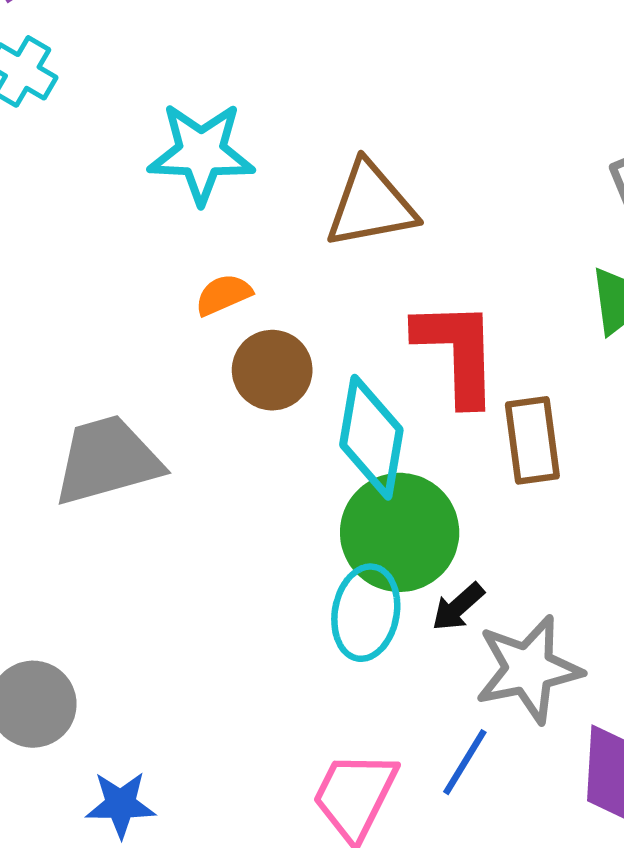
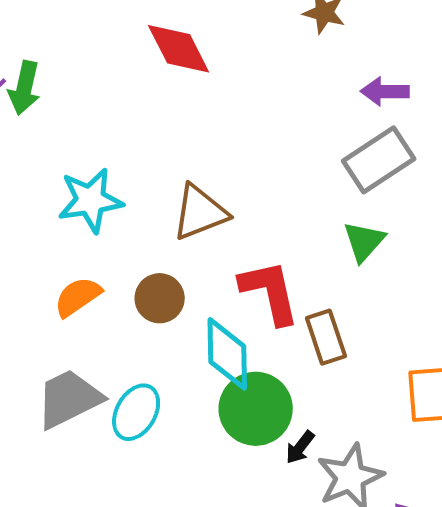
orange semicircle: (223, 295) -> (78, 297), moved, size x1.4
brown circle: (272, 370) -> (160, 298), moved
cyan ellipse: (366, 613) -> (136, 412), moved, turned 30

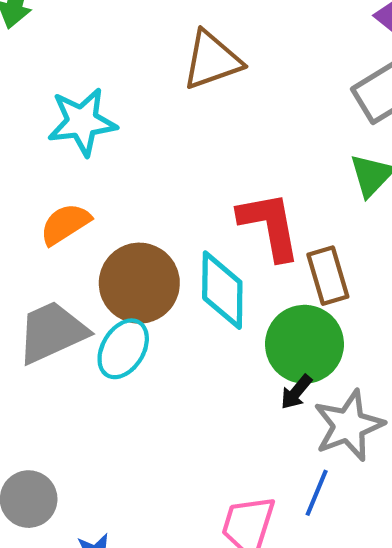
brown triangle: (200, 212) -> (212, 60), moved
brown circle: (160, 298) -> (139, 283), moved, size x1.5
green circle: (256, 409) -> (304, 344), moved

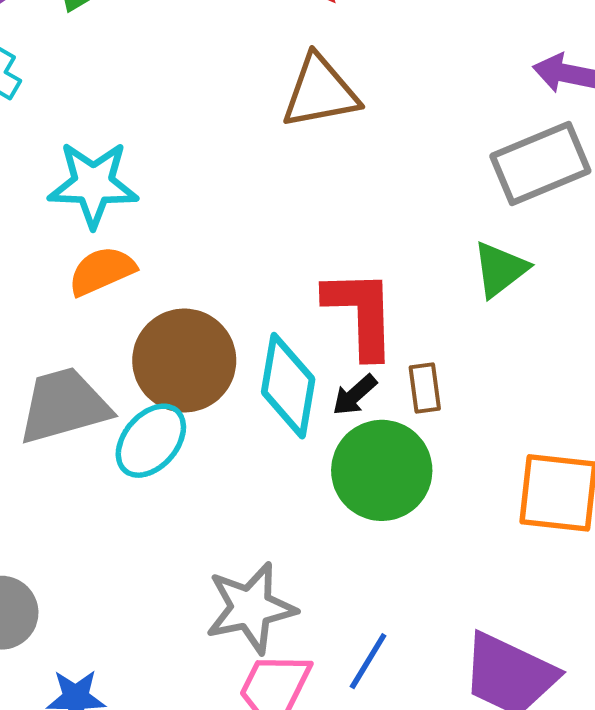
cyan star: (82, 122) -> (93, 184), moved
brown rectangle: (328, 276) -> (425, 388), size x0.7
black arrow: (296, 392) -> (355, 395), moved
gray star: (349, 425) -> (251, 608), moved

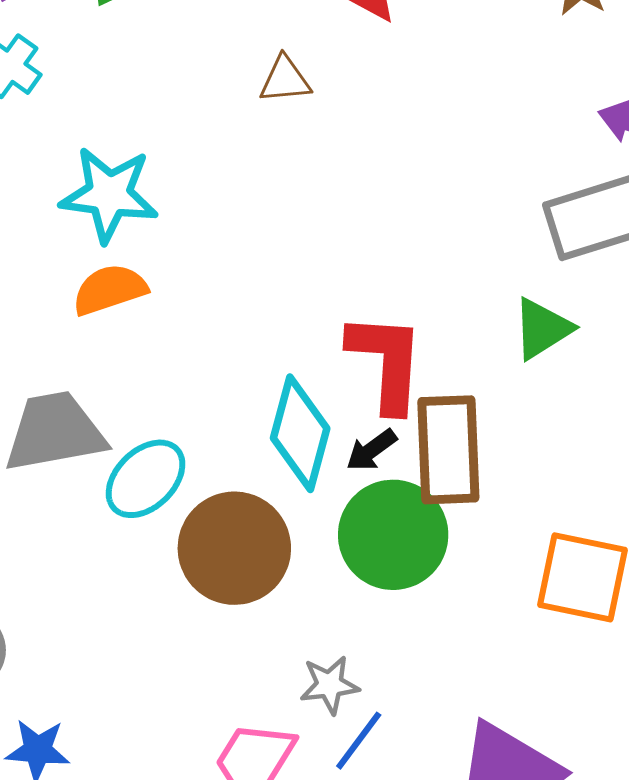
brown triangle: (320, 92) -> (285, 80), moved, size x0.6
brown circle: (184, 361) -> (234, 548), moved
brown rectangle: (425, 388) -> (448, 450), size x2.0
gray star: (251, 608) -> (329, 685), moved, size x0.6

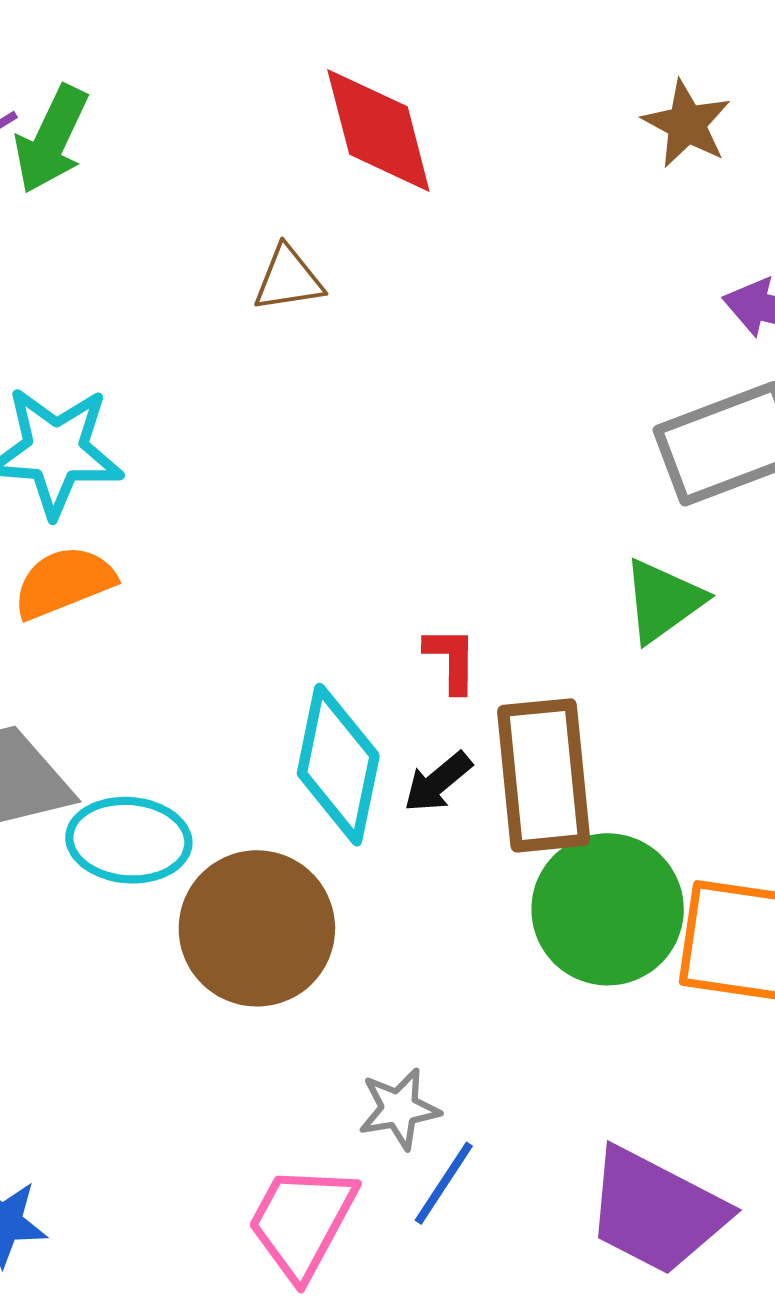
red L-shape: (386, 362) -> (451, 659), size x0.5
cyan ellipse: (145, 479) -> (129, 840), turned 52
green circle: (393, 535) -> (608, 909), moved

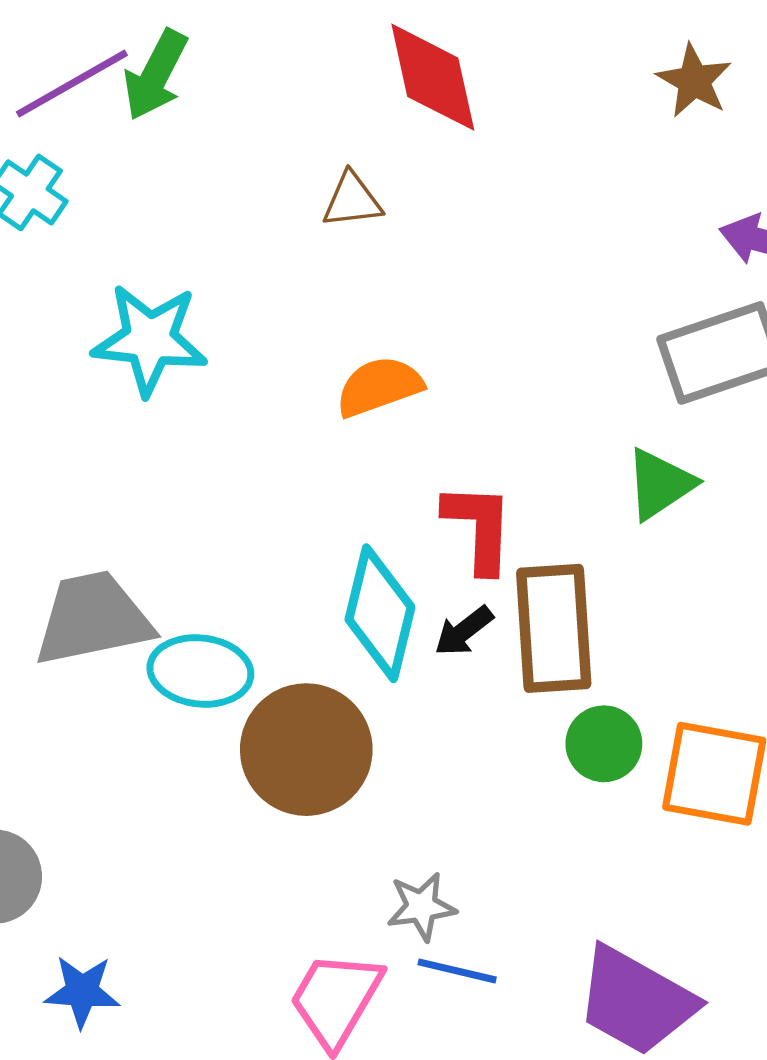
orange semicircle: (64, 582) -> (379, 386), moved
red L-shape: (451, 659) -> (479, 527), size x1.6
green circle: (608, 909) -> (604, 744), size x0.6
blue line: (444, 1183) -> (457, 971), turned 68

